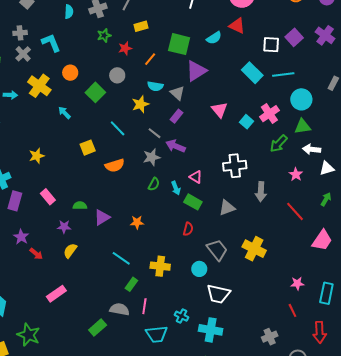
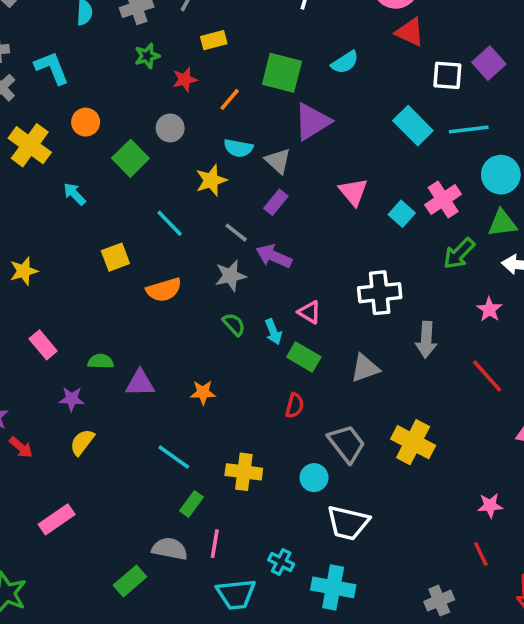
red triangle: (237, 26) -> (410, 32), moved
green semicircle: (154, 184) -> (234, 324), turned -72
purple triangle: (102, 217) -> (140, 383), turned 30

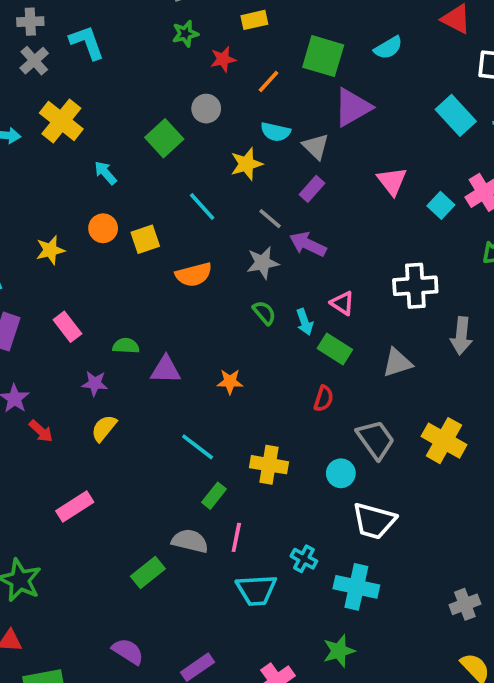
orange circle: (86, 122) -> (103, 228), moved

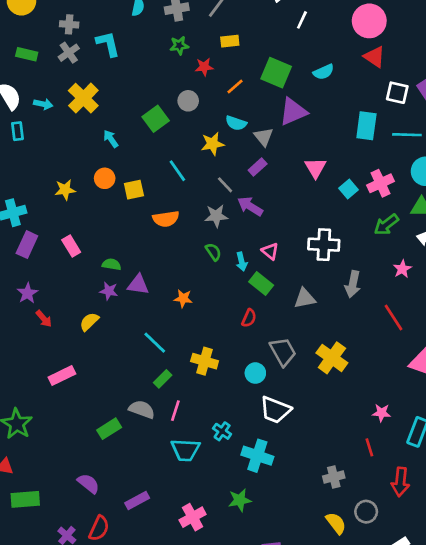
cyan rectangle: (456, 115) -> (366, 126), turned 44
purple star: (95, 383) -> (109, 291), moved

